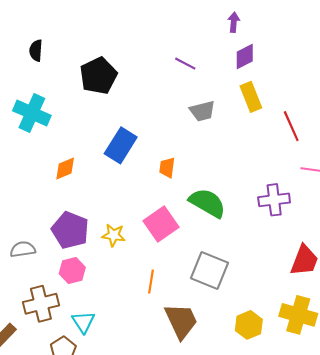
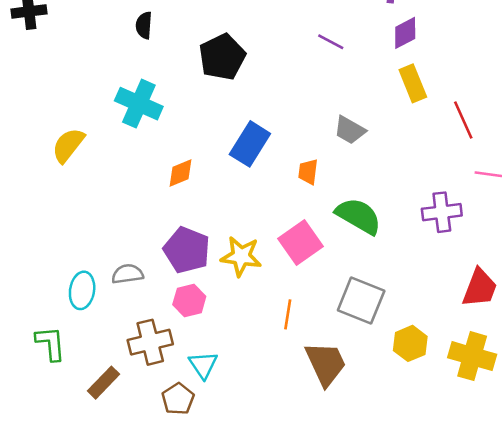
gray trapezoid: (202, 111) -> (350, 130), moved, turned 44
yellow star: (114, 235) -> (241, 256), size x1.4
yellow hexagon: (249, 325) -> (410, 343), moved

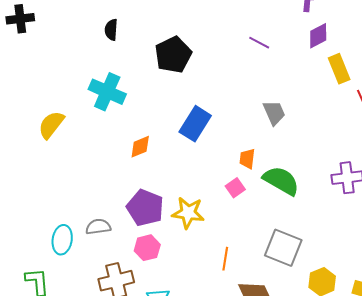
yellow rectangle: (413, 83) -> (339, 69), moved
gray trapezoid: (350, 130) -> (274, 113), turned -144
orange trapezoid: (308, 172) -> (247, 159), moved
pink square: (300, 242) -> (235, 188), moved, size x0.6

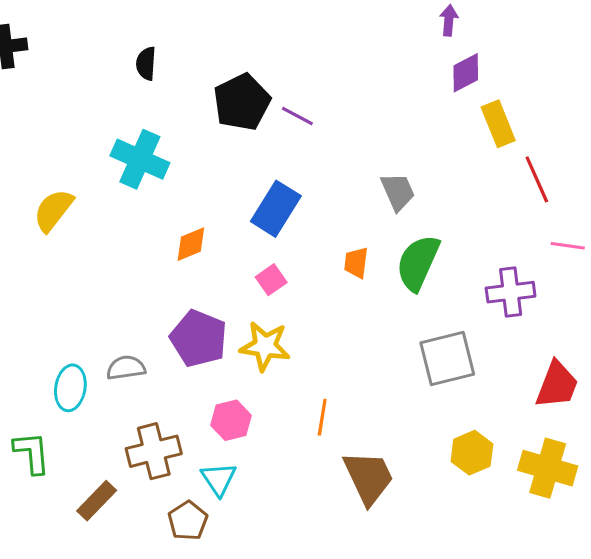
purple line: (259, 43) -> (297, 116), moved
green semicircle: (281, 181) -> (418, 263), moved, turned -96
pink square: (235, 188) -> (271, 280), moved
pink hexagon: (147, 248) -> (231, 420), moved
gray square: (283, 248) -> (447, 358), moved, turned -36

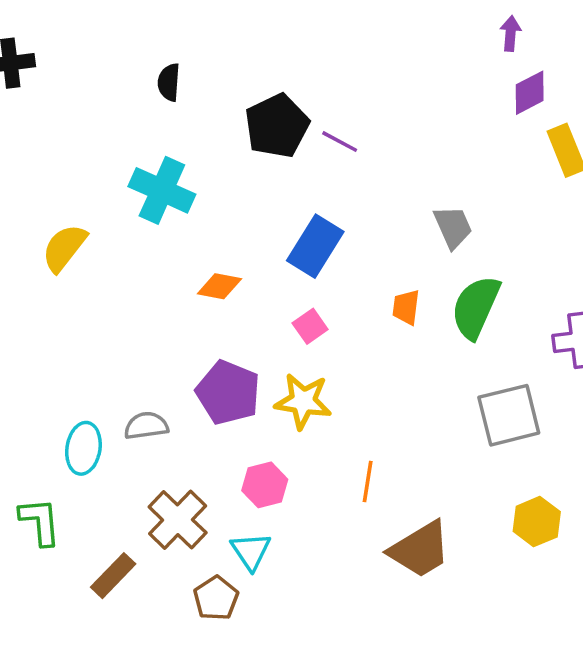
orange diamond: (191, 244) -> (219, 286), turned 33
brown cross: (154, 451) -> (178, 520), turned -32
brown trapezoid: (368, 477) -> (420, 549), turned 84

